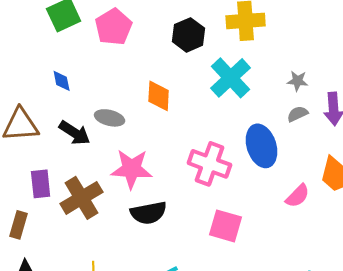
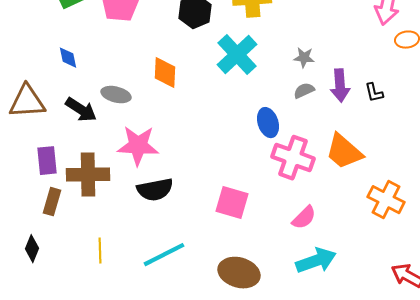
blue ellipse: (262, 146) -> (268, 123), size x0.7
pink cross: (210, 164) -> (293, 158), moved
pink semicircle: (298, 196) -> (304, 218), moved
brown cross: (82, 198) -> (88, 175), turned 30
brown rectangle: (19, 225) -> (52, 202), moved

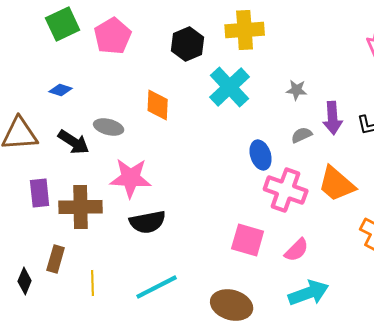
blue diamond: (68, 58) -> (61, 90), turned -60
gray semicircle: (304, 91) -> (302, 135), moved
brown rectangle: (52, 202) -> (56, 259), moved
pink square: (232, 203) -> (248, 240), moved

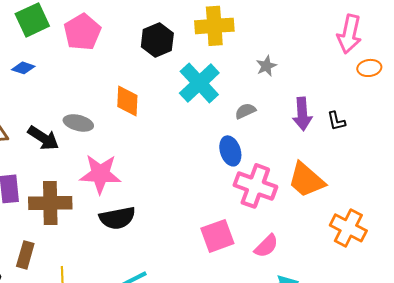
blue diamond: (61, 90) -> (23, 68), moved
gray star: (297, 90) -> (266, 66), moved, turned -30
gray semicircle: (302, 135) -> (245, 111), moved
pink square: (248, 240) -> (217, 236), turned -36

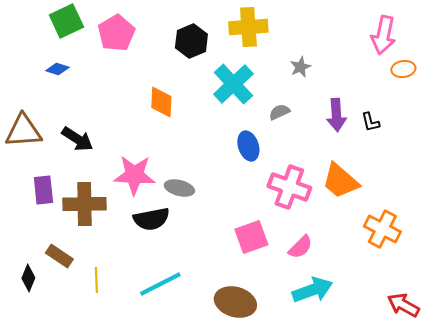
gray ellipse: (78, 123) -> (179, 188), moved
blue ellipse: (230, 151) -> (248, 146), moved
brown rectangle: (25, 255) -> (59, 256), turned -72

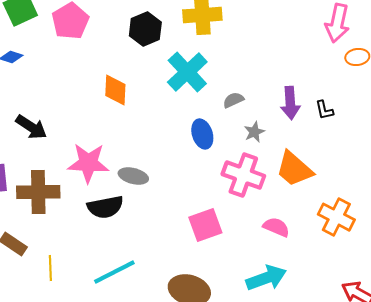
gray star: (300, 67) -> (254, 132), moved
pink semicircle: (300, 247) -> (276, 227), moved, turned -112

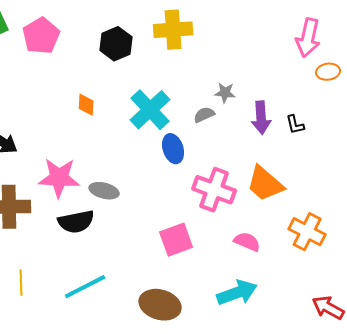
cyan cross: (187, 72) -> (150, 110), moved
orange diamond: (115, 90) -> (86, 105), size x0.7
gray star: (254, 132) -> (225, 93), moved, turned 30

